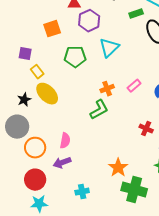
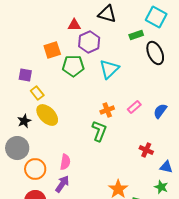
green pentagon: (75, 57) -> (73, 66), moved
green L-shape: (99, 110) -> (99, 131), turned -40
purple arrow: (62, 163) -> (62, 184), turned 144

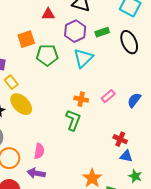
green rectangle: (136, 35) -> (102, 32), moved
purple hexagon: (89, 42) -> (75, 31), moved
orange cross: (107, 110) -> (81, 99), turned 32
blue triangle: (166, 167) -> (126, 156), moved
purple arrow: (62, 184) -> (36, 173), turned -114

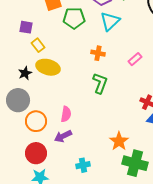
orange cross: (81, 99) -> (98, 53), moved
yellow ellipse: (21, 104) -> (48, 67), turned -30
purple arrow: (36, 173) -> (63, 136), turned -36

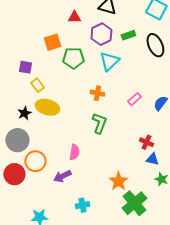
pink semicircle: (66, 114) -> (74, 152), moved
red circle: (36, 153) -> (14, 174), moved
green cross: (135, 163) -> (134, 203), turned 35

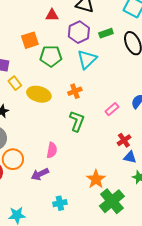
orange cross: (97, 93) -> (75, 91), turned -32
pink rectangle: (134, 99) -> (112, 109), moved
yellow ellipse: (47, 107) -> (39, 94), moved
red cross: (146, 142) -> (124, 140), turned 32

